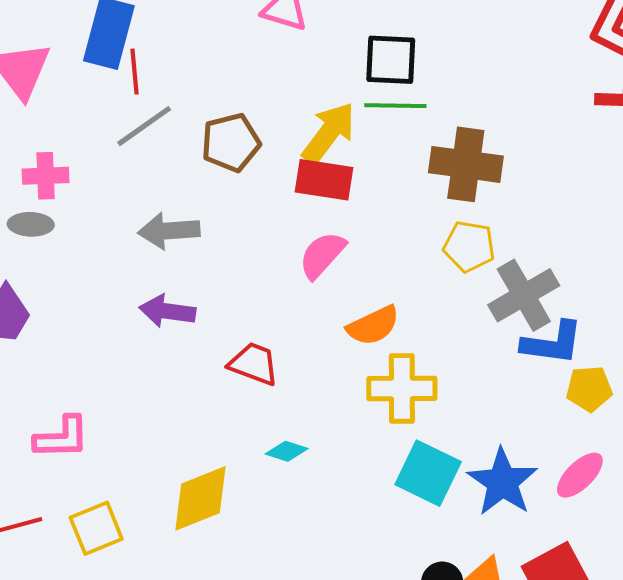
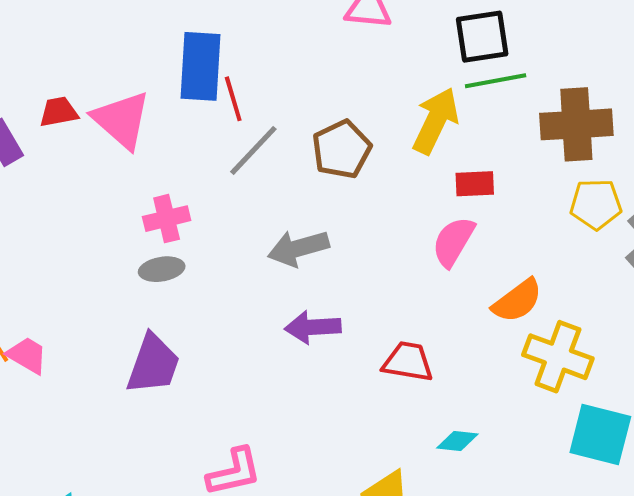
red rectangle: (324, 180) -> (475, 184), moved, size x0.7
yellow cross: (402, 388) -> (558, 357), turned 32

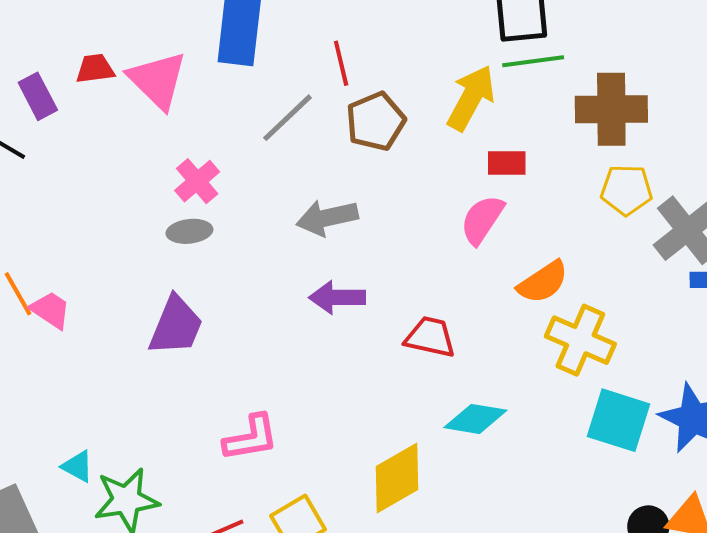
red line: (233, 99) -> (341, 63), moved
pink cross: (167, 219) -> (197, 181), turned -30
cyan diamond: (457, 441) -> (475, 419), size x1.5

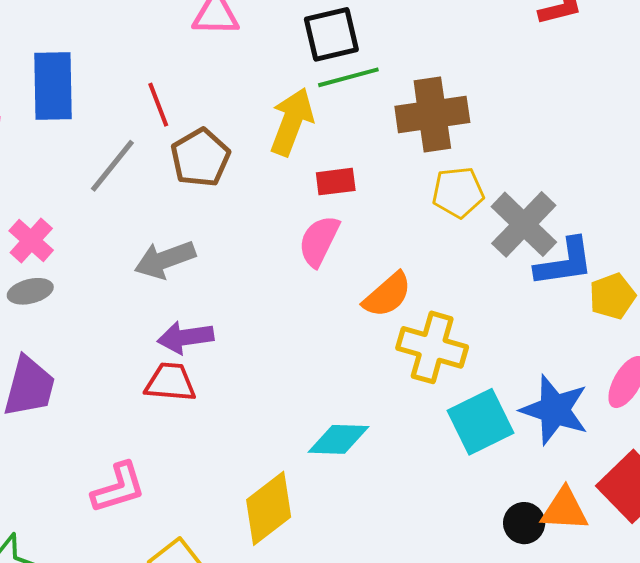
red trapezoid: (430, 337) -> (170, 382), moved
cyan square: (619, 420) -> (481, 422), turned -36

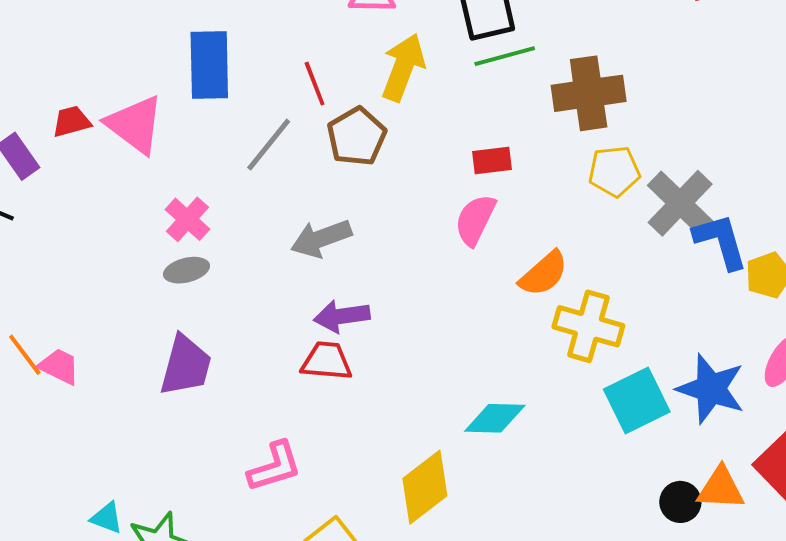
yellow arrow: (292, 122) -> (403, 67), moved
blue L-shape: (564, 262) -> (721, 241), turned -98

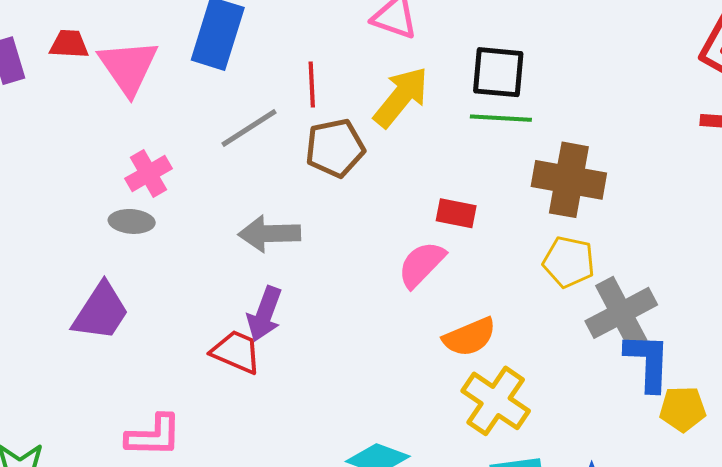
purple arrow: (342, 316) -> (265, 314), turned -80

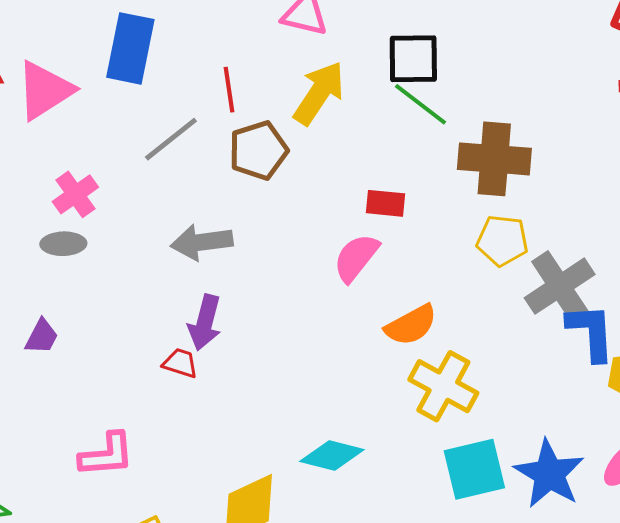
pink triangle: (128, 67) -> (45, 90), turned 38
green line: (501, 118) -> (421, 104), turned 40
purple trapezoid: (101, 312) -> (42, 337), size x0.6
red trapezoid: (236, 352) -> (180, 363), size x0.7

